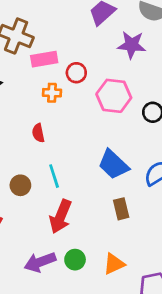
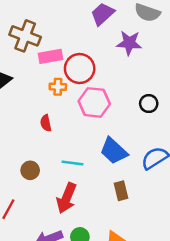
red circle: (76, 73) -> (80, 69), size x1.6
pink hexagon: (114, 96) -> (94, 102), moved
cyan line: (54, 176) -> (73, 163), moved, turned -65

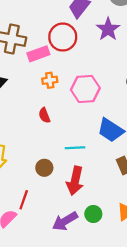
purple star: (129, 43) -> (108, 29), turned -30
red circle: (80, 69) -> (63, 37), moved
brown circle: (30, 170) -> (44, 168), moved

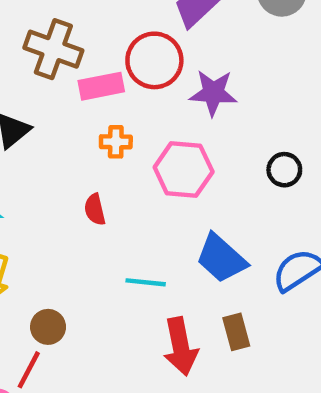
purple star: (108, 29) -> (213, 93), moved, turned 30
brown circle: (44, 168) -> (48, 327), moved
red arrow: (75, 181) -> (181, 346), moved, turned -32

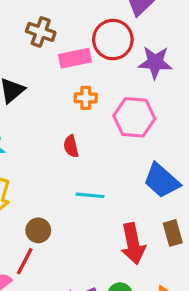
brown cross: (53, 49) -> (41, 32), size x0.7
cyan line: (146, 282) -> (90, 195), moved

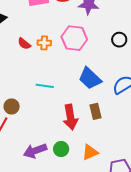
orange cross: (86, 98) -> (44, 43), moved
red semicircle: (71, 146) -> (24, 44), moved, turned -40

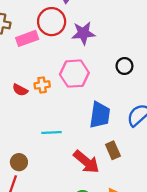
blue trapezoid: (90, 78) -> (100, 115), turned -115
red arrow: (70, 117) -> (86, 162), turned -30

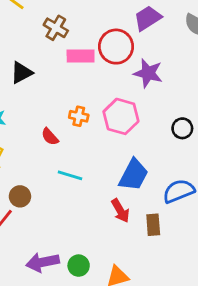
red semicircle: (20, 90) -> (50, 137), moved
brown rectangle: (113, 150) -> (153, 225), moved
red arrow: (86, 162) -> (120, 211), moved, size x0.7

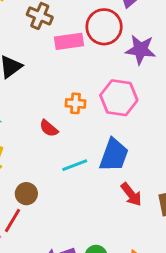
cyan line: (70, 175) -> (75, 165), turned -30
blue trapezoid: (134, 175) -> (114, 155), moved

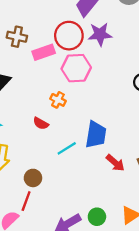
purple star: (141, 50) -> (100, 34), moved
pink hexagon: (119, 98) -> (76, 68), moved
orange cross: (75, 103) -> (58, 100), turned 35

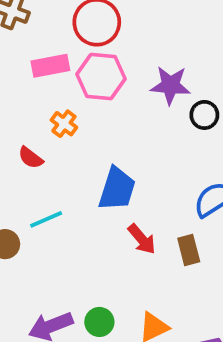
purple star: (100, 34) -> (170, 85), moved
pink rectangle: (44, 52) -> (50, 66), moved
cyan line: (67, 148) -> (46, 219), moved

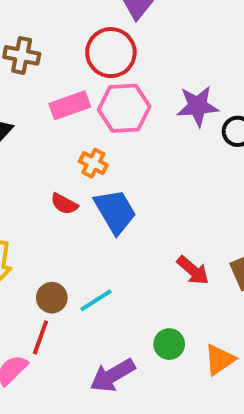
blue trapezoid: (117, 189) -> (115, 211), moved, turned -39
cyan line: (46, 219) -> (96, 300), moved
green circle: (99, 322) -> (169, 344), moved

